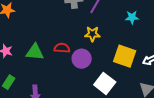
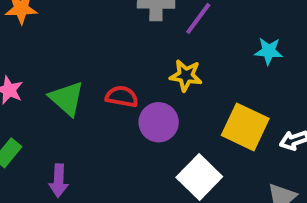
green triangle: (35, 52) -> (67, 99), turned 30

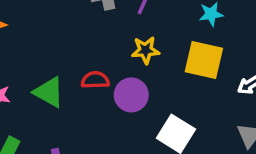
yellow square: (245, 127) -> (204, 60), moved

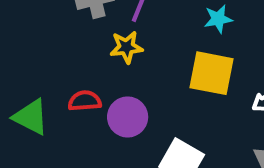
yellow star: (146, 50) -> (126, 47), moved

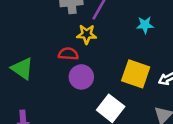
yellow square: (212, 73) -> (136, 74), moved
red semicircle: (85, 101) -> (68, 54), moved

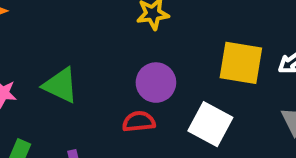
red semicircle: (68, 54) -> (139, 122), moved

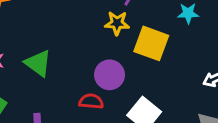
yellow square: (241, 63) -> (151, 43), moved

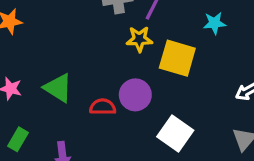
red semicircle: (91, 101) -> (103, 107), moved

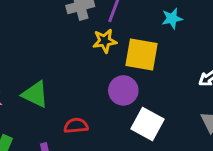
purple circle: (135, 95) -> (123, 90), moved
red semicircle: (103, 107) -> (76, 126), moved

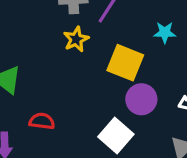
yellow star: (105, 41) -> (76, 39), moved, turned -30
purple circle: (123, 90) -> (141, 99), moved

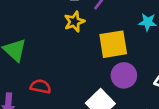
yellow square: (125, 63) -> (113, 44), turned -36

